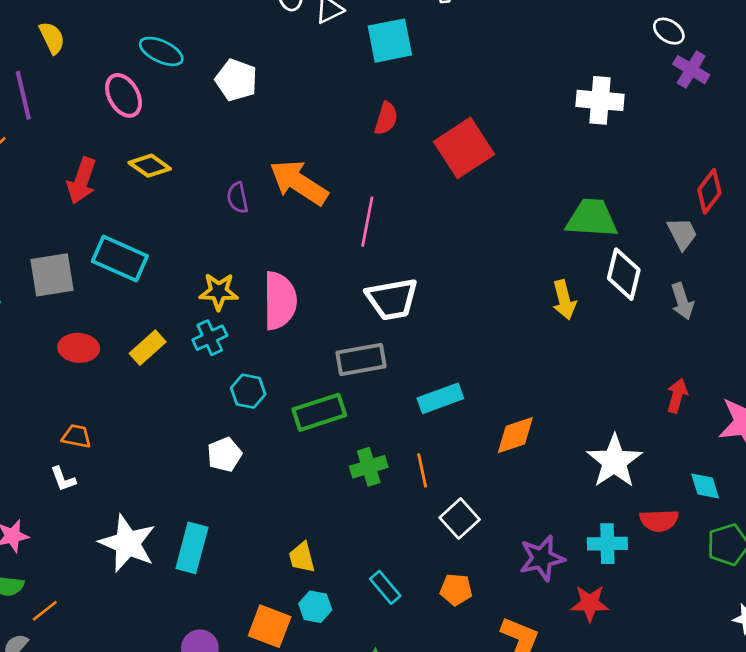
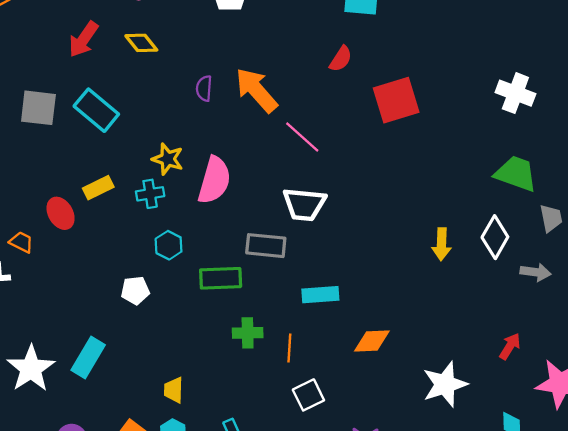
green trapezoid: (592, 218) -> (516, 174), moved
pink line: (367, 222) -> (302, 137), turned -75
gray arrow: (682, 301) -> (536, 272), turned -80
red ellipse: (79, 348) -> (61, 213), moved, turned 40
white star: (128, 543) -> (31, 369), moved

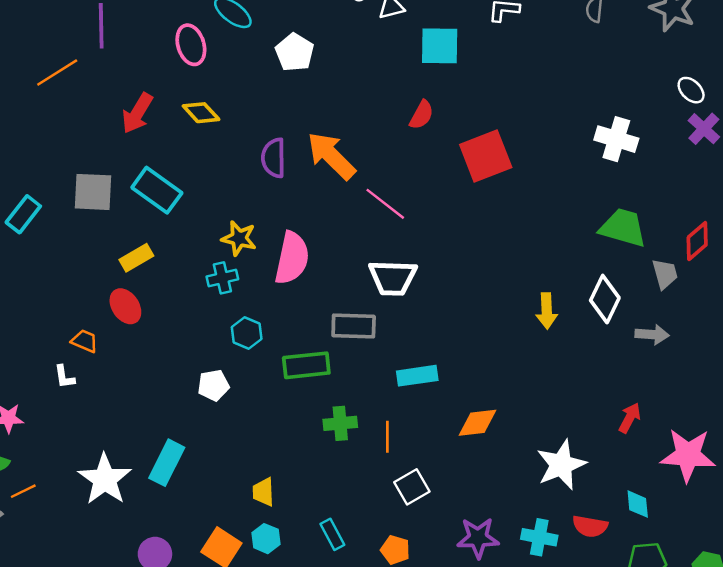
purple semicircle: (204, 88) -> (274, 158), size x1.4
yellow rectangle: (98, 188) -> (136, 258), moved

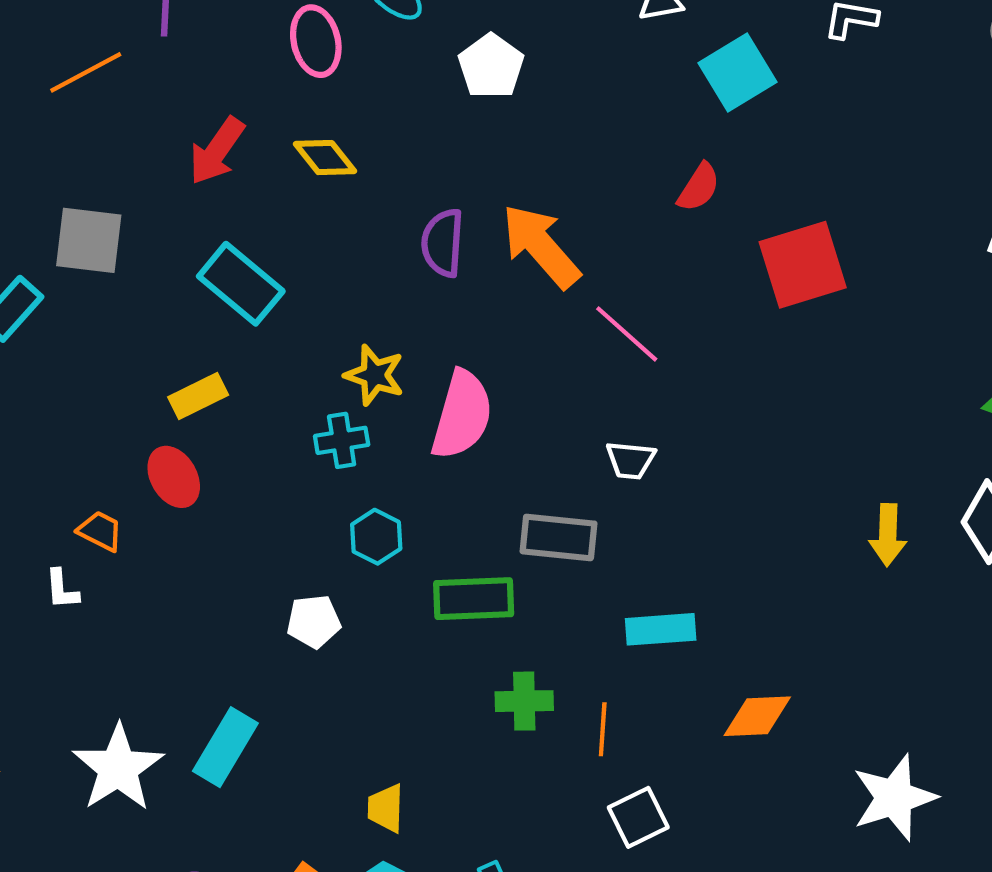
cyan square: (440, 46) -> (738, 73), turned -36
gray square: (93, 192) -> (89, 240), moved
white trapezoid: (393, 278) -> (631, 460), size x0.6

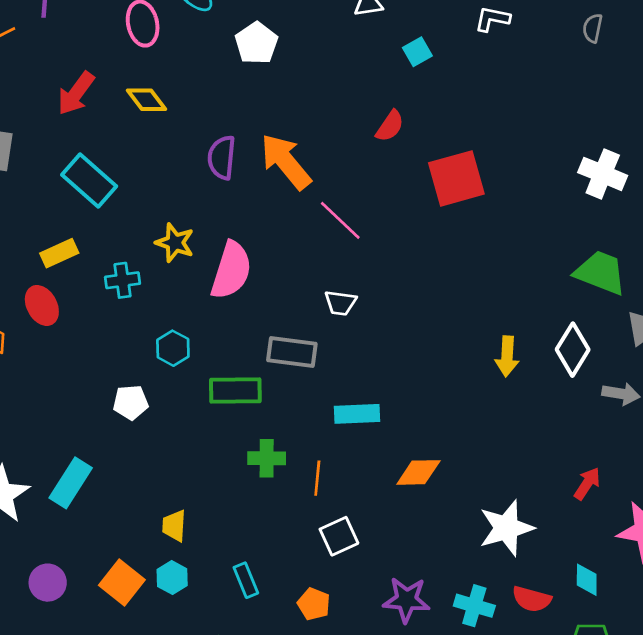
cyan square: (738, 73) -> (417, 52), size x0.6
cyan cross: (342, 440) -> (123, 280), moved

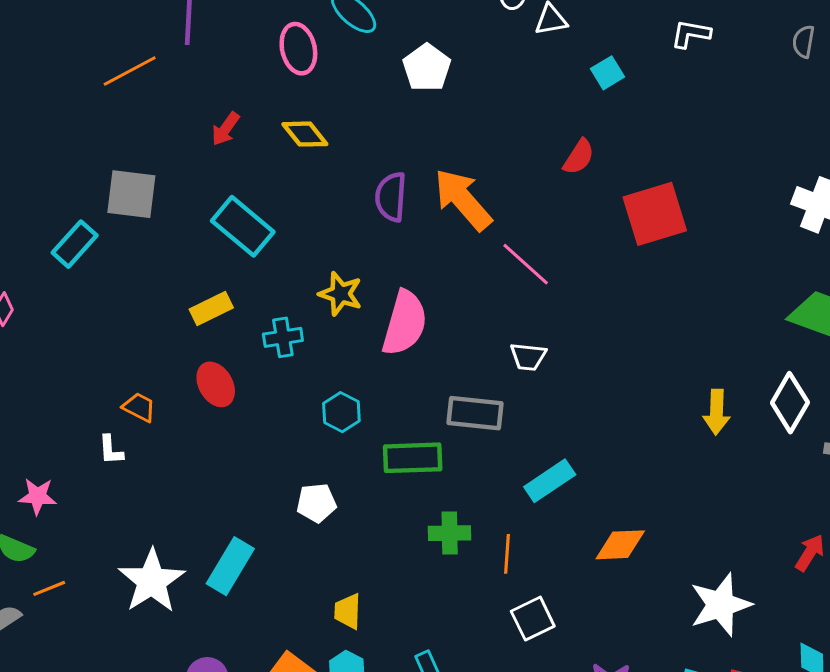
red arrow: (76, 93) -> (226, 129), size x0.7
red ellipse: (42, 305) -> (216, 384), moved
white pentagon: (131, 402) -> (316, 503), moved
cyan rectangle: (357, 414) -> (550, 481), turned -30

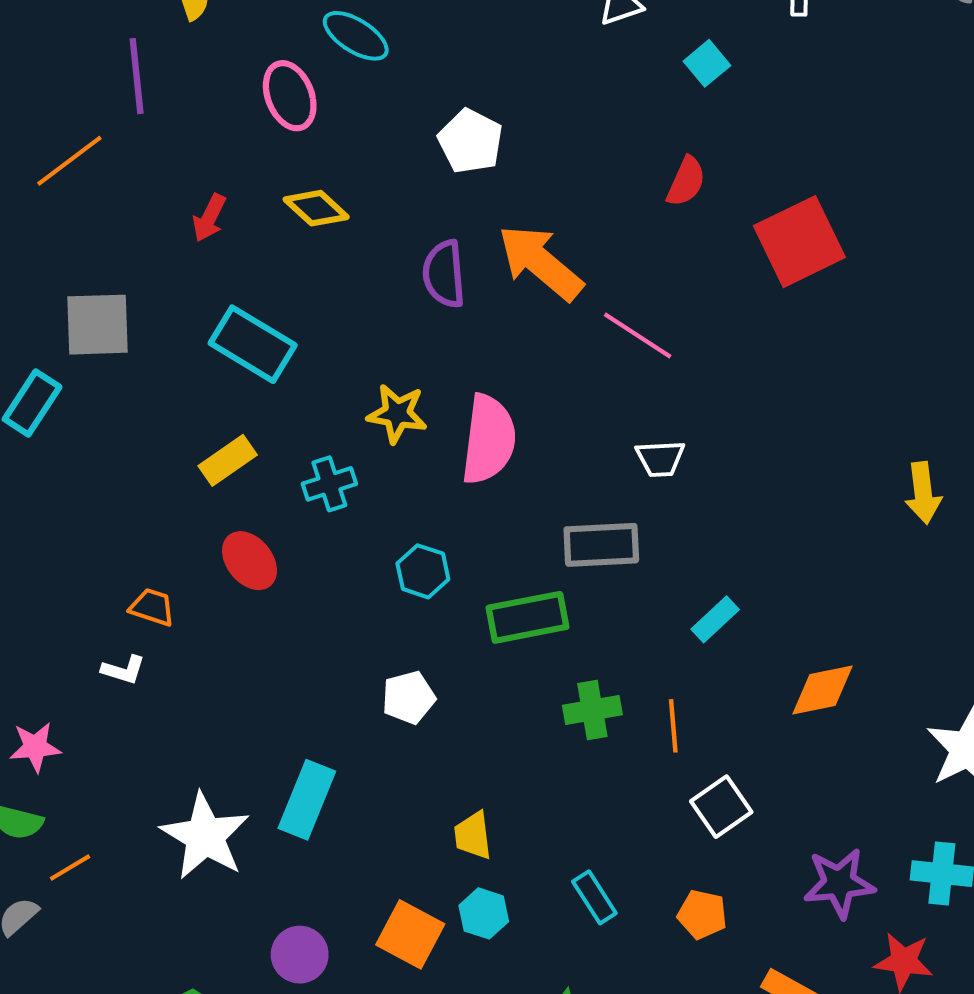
white pentagon: (427, 68) -> (470, 141), moved
white L-shape: (111, 450) -> (123, 670), turned -60
cyan rectangle: (550, 481) -> (715, 619), size x0.7

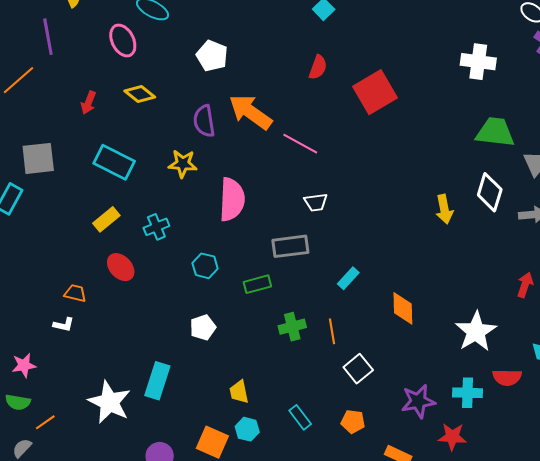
yellow star: (397, 414) -> (183, 164), moved
green rectangle: (527, 617) -> (257, 284), size x0.7
orange diamond: (822, 690) -> (403, 308), turned -76

